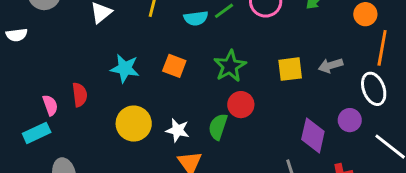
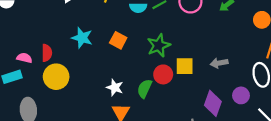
gray arrow: (330, 65) -> (219, 63), moved
yellow square: (290, 69) -> (185, 66), moved
pink semicircle: (50, 105) -> (24, 58), turned -64
yellow circle: (134, 124) -> (56, 77), moved

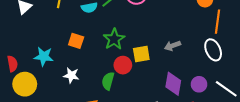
cyan star: (82, 38) -> (44, 56), moved
white star: (115, 88) -> (71, 75), moved
purple circle: (241, 95) -> (199, 84), moved

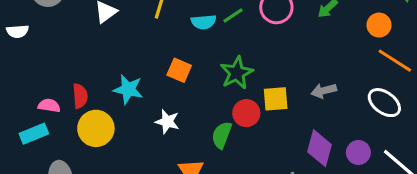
orange line: (217, 22) -> (395, 61), turned -70
white ellipse: (213, 50) -> (384, 103), turned -35

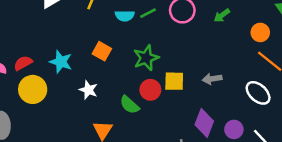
red semicircle: (80, 96) -> (23, 63), turned -120
green semicircle: (222, 135) -> (129, 105), turned -75

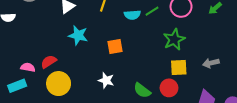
orange square: (102, 51) -> (115, 46), turned -35
green star: (146, 58) -> (174, 39), moved
cyan star: (61, 62) -> (78, 35), moved
red circle: (150, 90) -> (169, 88), moved

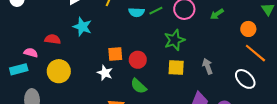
orange square: (115, 46) -> (115, 54), moved
red semicircle: (49, 62) -> (53, 39), moved, turned 35
gray arrow: (211, 63) -> (207, 66), turned 77
red circle: (169, 88) -> (138, 60), moved

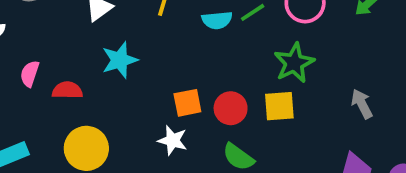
cyan star: (82, 27) -> (120, 60), turned -30
pink semicircle: (31, 53) -> (30, 74), moved, turned -80
yellow square: (176, 67) -> (279, 106), moved

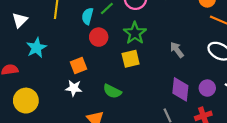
cyan semicircle: (217, 20) -> (87, 16), turned 119
red circle: (231, 108) -> (99, 37), moved

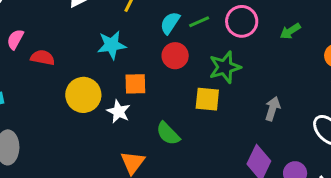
cyan star: (36, 48) -> (112, 45), moved
gray arrow: (177, 50) -> (273, 109), turned 35
yellow circle: (26, 101) -> (83, 95), moved

